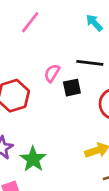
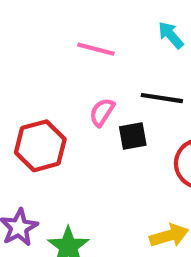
pink line: (30, 22) -> (96, 49), moved, turned 65

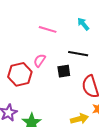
pink semicircle: (102, 112) -> (40, 60), moved

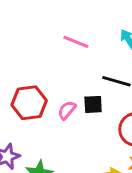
pink semicircle: (40, 60) -> (67, 110), moved

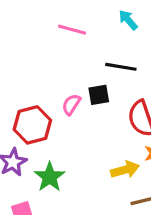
red hexagon: (29, 103) -> (32, 125), moved

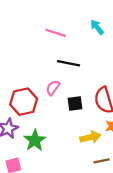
black line: (121, 67) -> (68, 63), moved
black square: (99, 95) -> (75, 103), moved

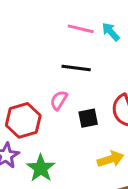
cyan arrow: (97, 27) -> (111, 32), moved
pink line: (56, 33) -> (81, 29), moved

